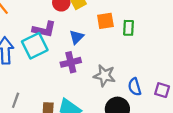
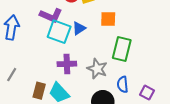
green rectangle: (129, 28) -> (122, 49), moved, size x1.6
cyan square: (35, 46) -> (59, 32), moved, turned 35
purple cross: (71, 62) -> (67, 64), moved

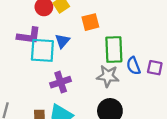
gray star: (97, 69) -> (108, 76), moved
blue semicircle: (123, 84) -> (133, 66), moved
purple square: (147, 93) -> (155, 68), moved

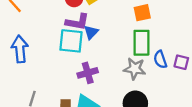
orange square: (90, 22) -> (142, 13), moved
purple L-shape: (29, 36) -> (77, 22), moved

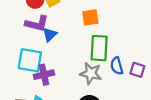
orange square: (142, 13) -> (90, 17), moved
cyan square: (71, 41) -> (30, 60), moved

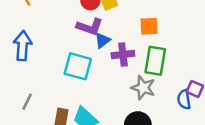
blue semicircle: (117, 66) -> (184, 100), moved
purple cross: (44, 75) -> (123, 55), moved

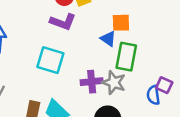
blue triangle: (103, 40) -> (108, 39), moved, turned -49
purple cross: (123, 55) -> (92, 82), moved

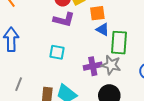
orange square: (121, 23) -> (97, 13), moved
cyan square: (50, 60) -> (57, 52), size x0.7

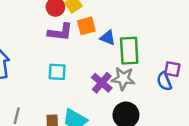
orange square: (97, 13) -> (86, 26), moved
purple cross: (93, 66) -> (102, 83), turned -30

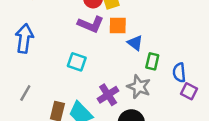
green rectangle: (129, 51) -> (152, 61), size x0.6
blue semicircle: (164, 81) -> (179, 73), moved
purple cross: (102, 83) -> (108, 95), moved

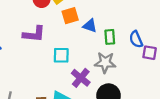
purple L-shape: (91, 24) -> (34, 34), moved
cyan square: (77, 62) -> (61, 55), moved

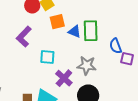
purple L-shape: (34, 34) -> (24, 37), turned 125
green rectangle: (110, 37) -> (91, 31), moved, size x1.5

